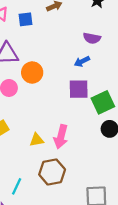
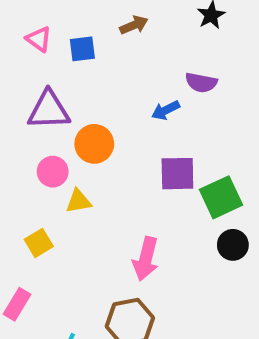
blue arrow: (82, 61) -> (166, 110), moved
yellow triangle: (37, 140) -> (78, 201), moved

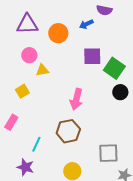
orange circle: (94, 144) -> (58, 33), moved
green square: (221, 197) -> (114, 68), turned -30

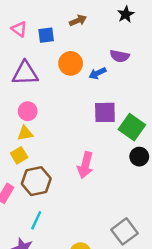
orange circle: (58, 33) -> (71, 63), moved
yellow triangle: (42, 70) -> (25, 133), moved
brown hexagon: (68, 131) -> (36, 181), moved
gray square: (108, 153) -> (125, 231), turned -35

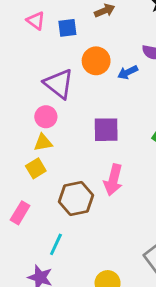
purple triangle: (25, 73) -> (59, 84), moved, turned 40
purple square: (105, 112) -> (106, 130), moved
brown hexagon: (36, 181) -> (76, 198), moved

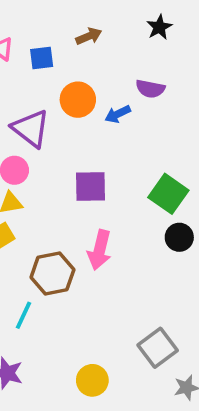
cyan line: (56, 244) -> (24, 315), moved

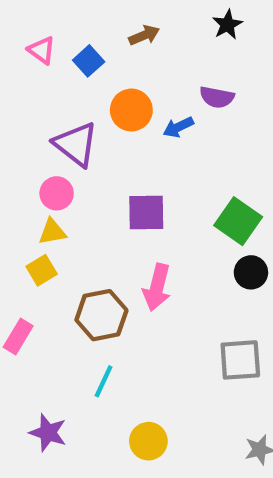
blue square: (42, 58) -> (89, 61), turned -35
cyan line: (24, 315) -> (104, 381), moved
gray square: (158, 348) -> (240, 360), moved, turned 33

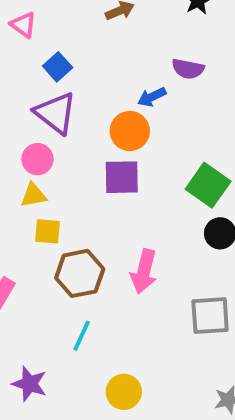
blue square: (89, 61) -> (58, 67), moved
orange circle: (131, 110) -> (130, 131), moved
yellow square: (42, 270) -> (48, 231), moved, turned 36
pink arrow: (157, 287) -> (144, 271), moved

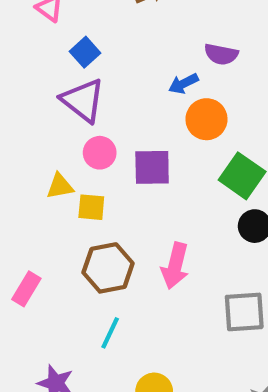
orange circle: (130, 131) -> (207, 119), moved
pink circle: (38, 159) -> (100, 153), moved
yellow square: (48, 231) -> (91, 207), moved

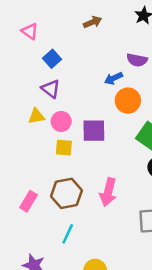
purple triangle: (83, 100) -> (51, 89), size x0.7
yellow triangle: (60, 186) -> (36, 116), moved
yellow square: (91, 207) -> (64, 148), moved
pink rectangle: (26, 289) -> (28, 201), moved

